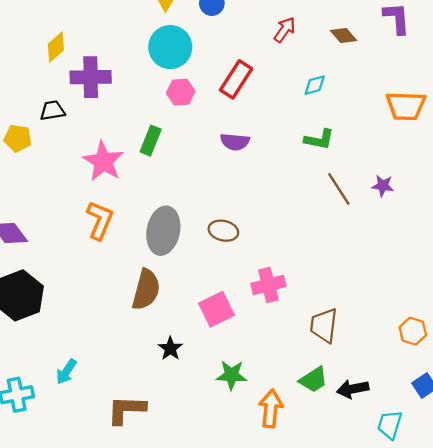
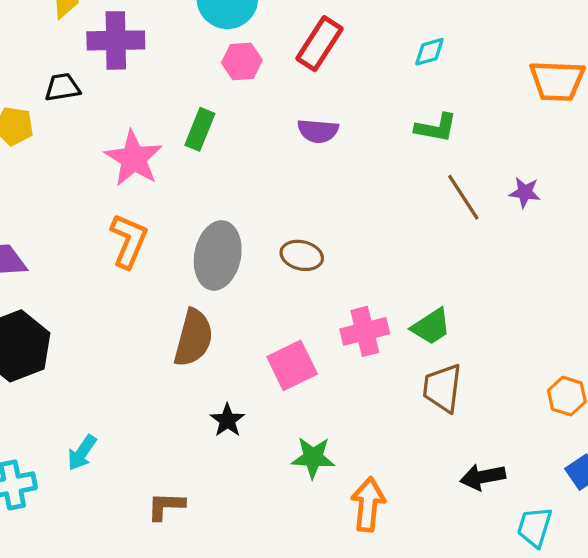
green trapezoid: (313, 380) -> (431, 327), moved
brown L-shape: (126, 410) -> (166, 506), size x0.7

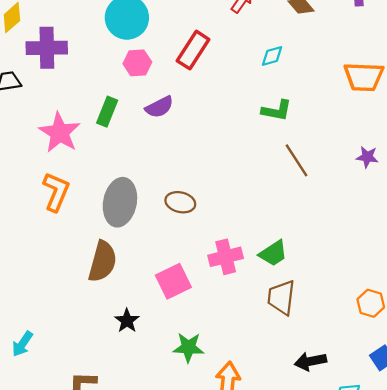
purple semicircle: (318, 131) -> (159, 107), moved, turned -32
purple star: (525, 192) -> (367, 157), moved

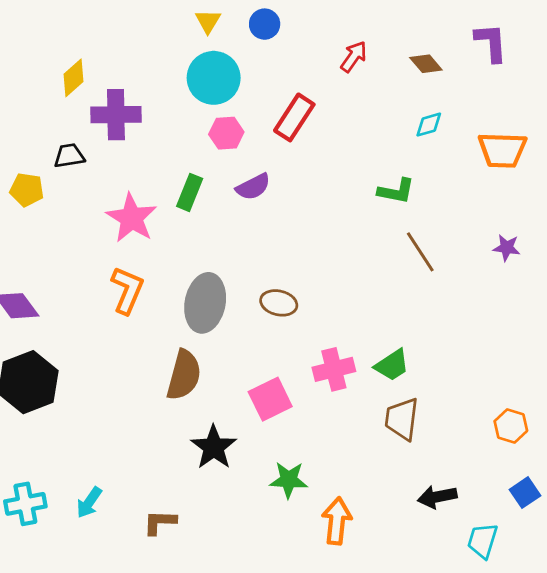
cyan diamond: (272, 56) -> (429, 125), moved
black star: (127, 321) -> (214, 447), size x1.5
cyan arrow: (22, 344) -> (89, 502), moved

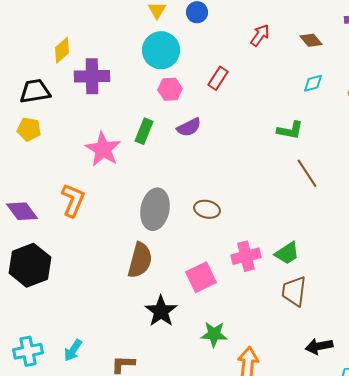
red rectangle: (294, 117) -> (218, 78), size x0.7
black trapezoid: (69, 156) -> (35, 91), moved, size x1.4
orange L-shape: (127, 290) -> (73, 200), moved

